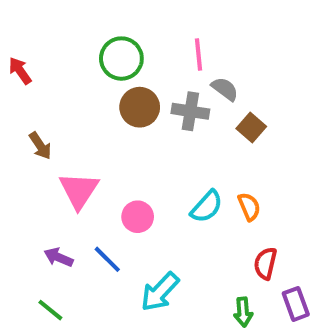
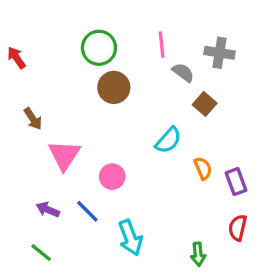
gray cross: (190, 111) -> (219, 53), moved
cyan semicircle: (207, 207) -> (168, 140), moved
red semicircle: (265, 263) -> (238, 228), moved
cyan arrow: (160, 292) -> (130, 238), turned -64
purple rectangle: (296, 304) -> (236, 182), moved

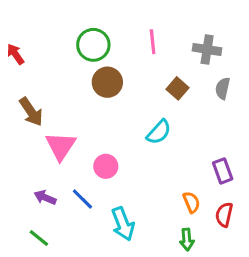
gray semicircle: (183, 73) -> (223, 88), moved, turned -115
brown square: (205, 104) -> (177, 88), moved
brown arrow: (33, 119) -> (31, 112), size x1.4
orange semicircle: (203, 168) -> (191, 202), moved

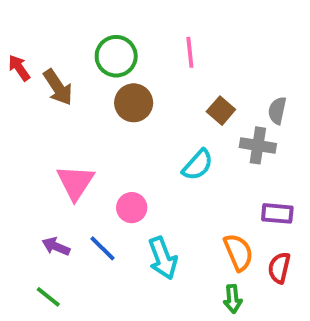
gray cross: (207, 49) -> (258, 145), moved
brown arrow: (31, 112) -> (58, 87), moved
purple rectangle: (223, 171) -> (277, 213), turned -65
orange semicircle: (191, 202) -> (238, 252), size x1.4
cyan arrow: (123, 224) -> (163, 258), moved

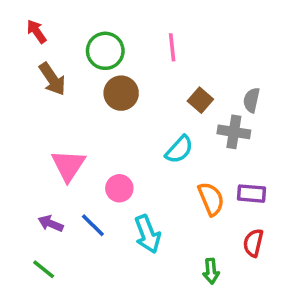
red arrow: (19, 68) -> (37, 31), moved
orange semicircle: (238, 252) -> (211, 199), moved

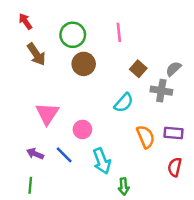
gray semicircle: (251, 100) -> (173, 69), turned 35
green line: (44, 269) -> (30, 185), turned 56
green arrow: (211, 271) -> (124, 187), moved

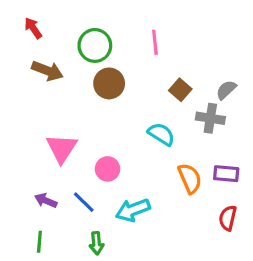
brown arrow: (36, 54) -> (47, 71), turned -35
cyan semicircle: (124, 103) -> (161, 134), turned -100
cyan arrow: (102, 161) -> (133, 210), turned 90
green arrow: (124, 187) -> (96, 243), moved

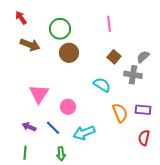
pink line: (155, 42) -> (109, 24), moved

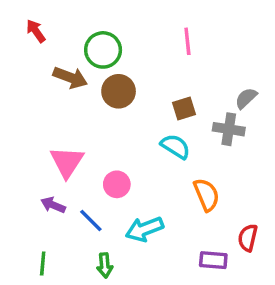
brown arrow: (30, 45) -> (70, 77), moved
brown square: (114, 57) -> (184, 109), moved, turned 32
purple rectangle: (143, 110) -> (213, 260), moved
purple arrow: (29, 127) -> (53, 205), moved

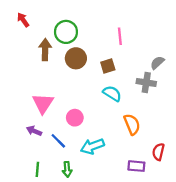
pink line: (187, 41) -> (120, 36), moved
brown arrow: (70, 77) -> (45, 50), turned -110
brown square: (184, 109) -> (108, 66), moved
green line: (43, 264) -> (37, 169), moved

